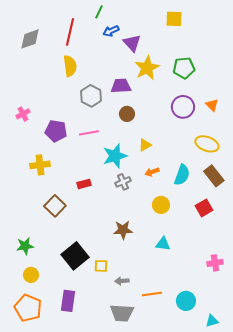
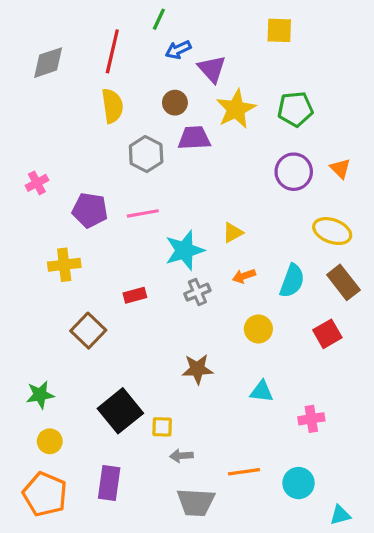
brown circle: (127, 114) -> (175, 103), moved
pink cross: (215, 263) -> (311, 419), moved
gray arrow: (122, 281) -> (181, 456), moved

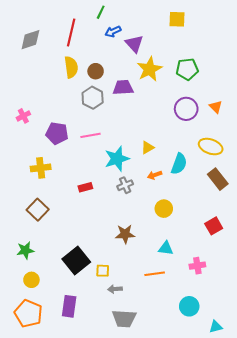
brown circle: (175, 103) -> (96, 71), moved
cyan semicircle: (292, 281) -> (179, 164), moved
brown square: (88, 331) -> (38, 210), moved
red square: (327, 334) -> (214, 226), moved
orange line: (244, 472) -> (155, 274), moved

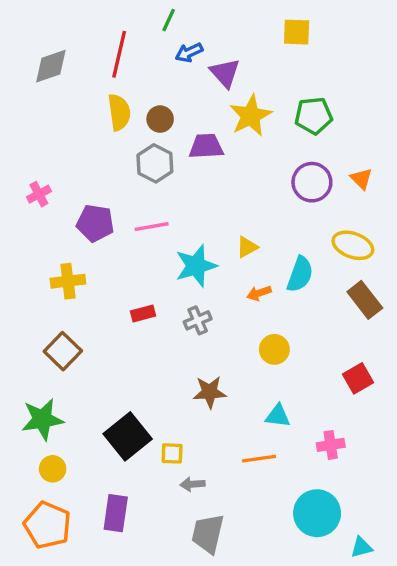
gray cross: (125, 185) -> (198, 320), moved
green star: (25, 250) -> (42, 419), size x1.4
cyan circle: (189, 306) -> (317, 513), size x1.4
gray trapezoid: (124, 319) -> (208, 534), turned 100

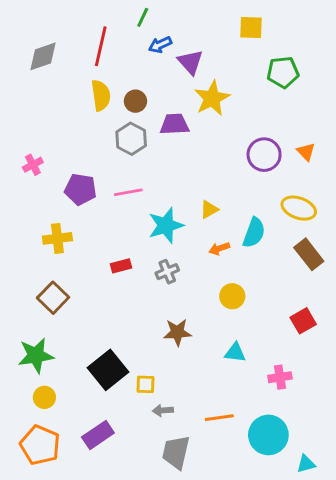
green pentagon: (314, 116) -> (283, 72), moved
orange line: (259, 459) -> (219, 418), moved
purple rectangle: (116, 513) -> (98, 435), turned 48

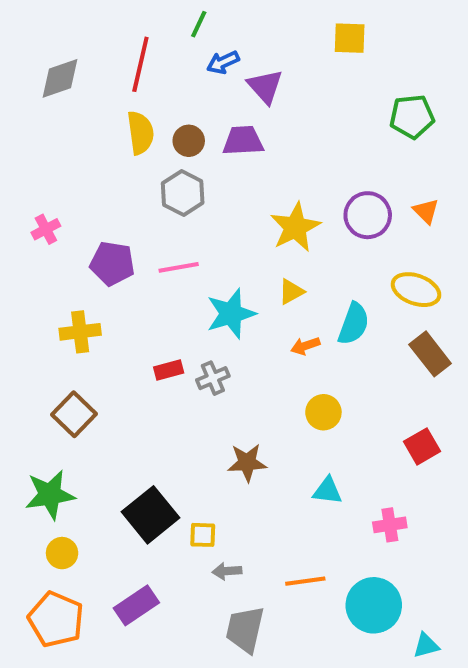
green pentagon: (283, 72) -> (412, 117), moved
yellow star: (212, 98) -> (295, 227), moved
purple trapezoid: (174, 124) -> (243, 141), moved
gray cross: (167, 272) -> (213, 378), moved

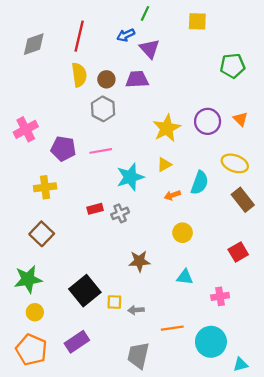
green line: (199, 24) -> (145, 13), moved
pink cross: (46, 229) -> (26, 129), size x1.5
gray arrow: (227, 571) -> (136, 310), moved

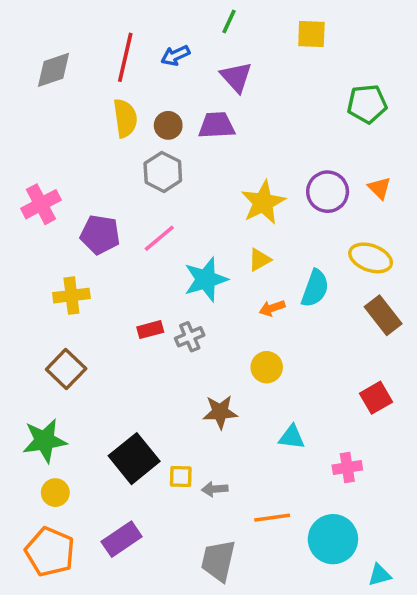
blue arrow: (126, 35) -> (175, 56), moved
pink line: (101, 151) -> (159, 238), turned -30
yellow circle: (183, 233) -> (267, 367), moved

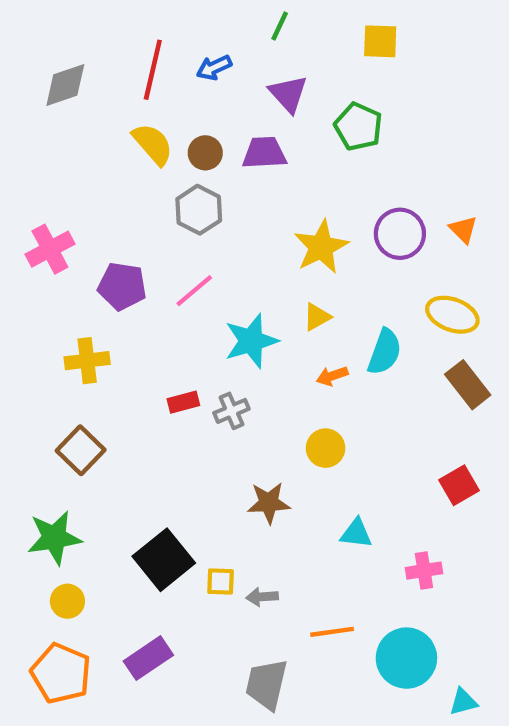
green pentagon: (367, 104) -> (358, 127), moved, turned 30
yellow semicircle: (125, 118) -> (153, 144), turned -33

